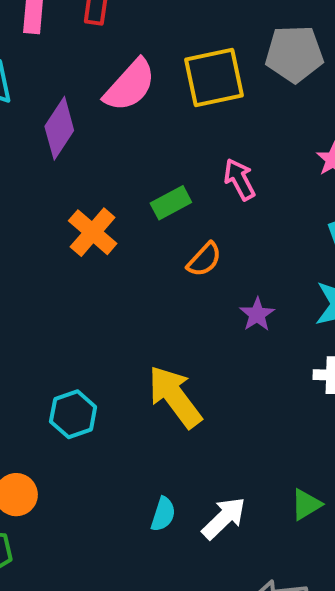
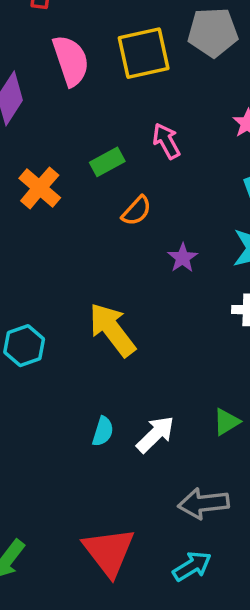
pink semicircle: (130, 85) -> (71, 61), turned -60

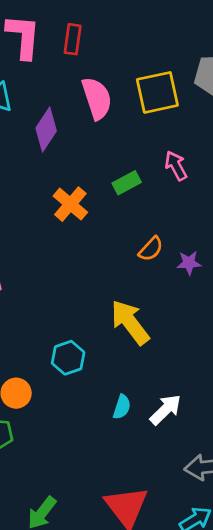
orange semicircle: (136, 211) -> (151, 249), moved
purple star: (183, 258) -> (189, 263), turned 30
cyan hexagon: (24, 346) -> (68, 358), moved

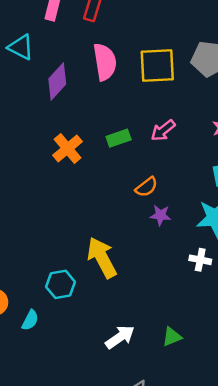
pink arrow: (176, 166) -> (163, 130), turned -110
orange semicircle: (151, 249) -> (146, 187), moved
cyan hexagon: (68, 358) -> (61, 284), moved
cyan semicircle: (122, 407) -> (30, 320), moved

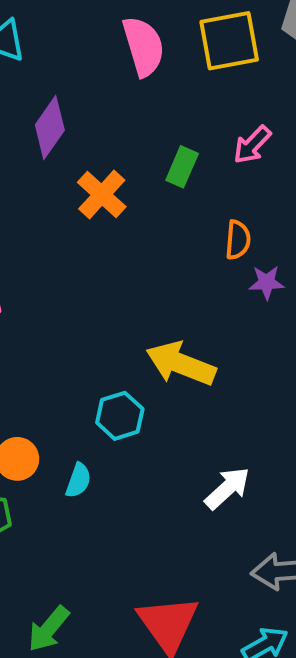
purple diamond: (57, 81) -> (50, 127), moved
green rectangle: (119, 138) -> (182, 167), turned -40
orange semicircle: (146, 187) -> (238, 240), turned -40
yellow arrow: (102, 258) -> (181, 364), turned -33

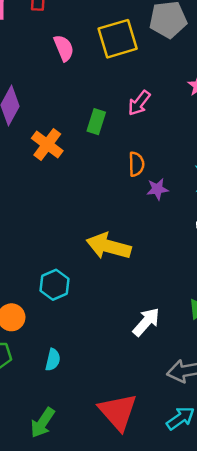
pink semicircle: (143, 46) -> (64, 48), size x0.7
cyan hexagon: (120, 416) -> (55, 285), moved
cyan semicircle: (78, 480) -> (53, 360), moved

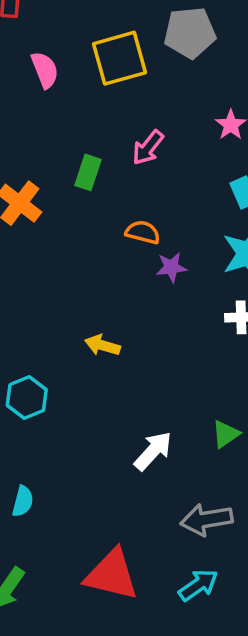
orange semicircle: (136, 164) -> (143, 232), turned -75
yellow arrow: (109, 246) -> (102, 345), size x0.6
red triangle: (118, 412) -> (112, 575), turned -36

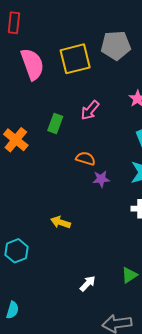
pink semicircle: (45, 70) -> (32, 64), size x1.5
white arrow: (153, 451) -> (88, 283), size x0.7

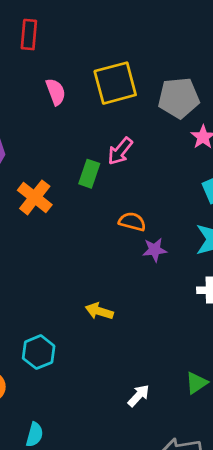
gray pentagon: (116, 45) -> (179, 98), moved
pink semicircle: (32, 64) -> (56, 92), size x0.6
pink arrow: (90, 110) -> (120, 151), moved

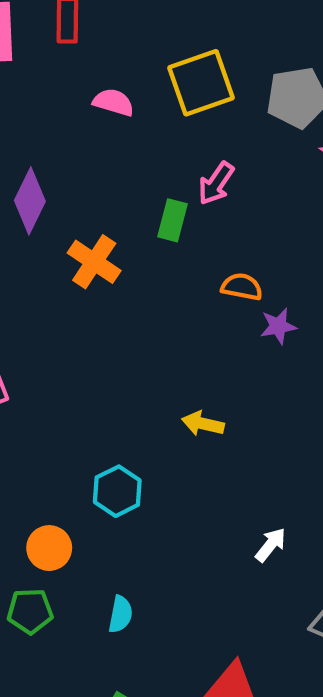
pink semicircle: (56, 92) -> (114, 102), turned -48

